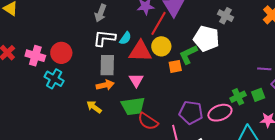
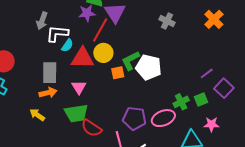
white L-shape: (104, 38) -> (57, 34), moved
white pentagon: (206, 39) -> (149, 67), moved
purple line: (264, 69) -> (207, 73), turned -40

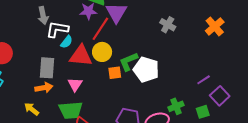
gray arrow: (42, 21) -> (43, 16), turned -36
green square: (201, 100) -> (203, 112), moved

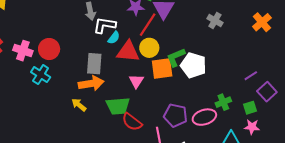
orange square: (115, 73) -> (162, 69), size x1.6
pink triangle: (75, 84) -> (136, 81), moved
orange arrow: (44, 88) -> (91, 83), size x1.4

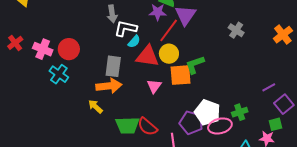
white pentagon: (193, 65) -> (207, 112), moved
green trapezoid: (118, 106) -> (127, 125), moved
green square: (250, 108) -> (276, 124), moved

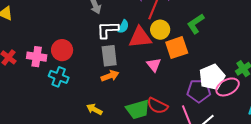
white L-shape: (126, 28) -> (108, 30), moved
green L-shape: (195, 65) -> (196, 24), moved
orange arrow: (109, 86) -> (110, 76), size x0.7
yellow arrow: (95, 107) -> (94, 109), moved
white pentagon: (207, 112) -> (212, 77), turned -30

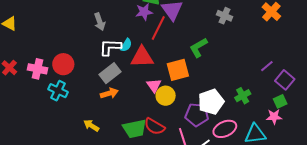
yellow circle: (160, 30) -> (166, 96), moved
gray rectangle: (109, 56) -> (110, 73), turned 55
pink ellipse: (228, 87) -> (225, 129), moved

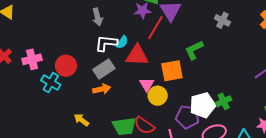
red circle: (63, 64) -> (66, 66), moved
pink cross: (38, 69) -> (32, 59), turned -30
green cross: (243, 96) -> (224, 101), moved

